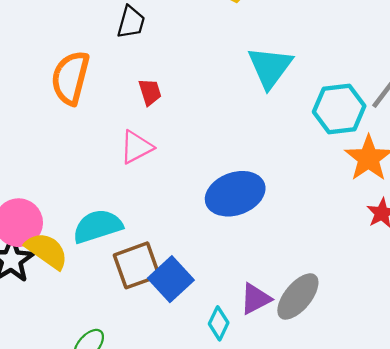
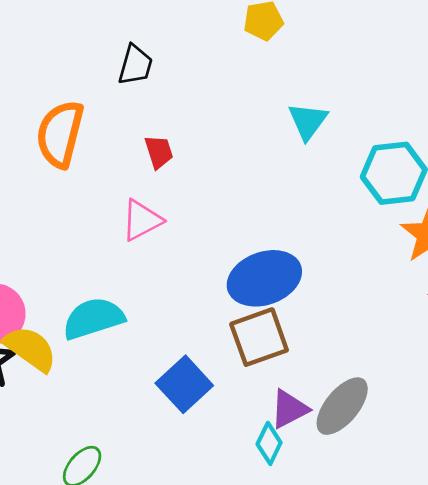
cyan triangle: (270, 67) -> (308, 121), size x0.7
brown square: (137, 265) -> (259, 337), moved
cyan diamond: (219, 323) -> (269, 443), moved

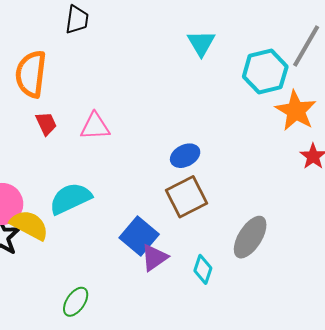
red trapezoid: (159, 152) -> (46, 124), moved
pink triangle: (142, 220) -> (95, 126), turned 32
blue ellipse: (264, 278) -> (185, 156), size x0.6
purple triangle: (289, 409) -> (154, 258), moved

